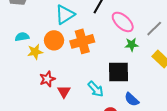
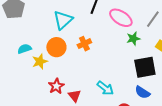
orange cross: (82, 41) -> (84, 44), size x0.6
black square: (118, 72) -> (145, 67), moved

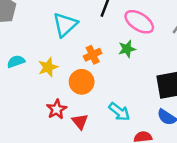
green star: (133, 39) -> (127, 49), moved
orange circle: (56, 47) -> (82, 82), moved
yellow star: (40, 61) -> (48, 67), moved

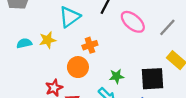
green star: (127, 49) -> (117, 76), moved
yellow star: (48, 67) -> (48, 40), moved

